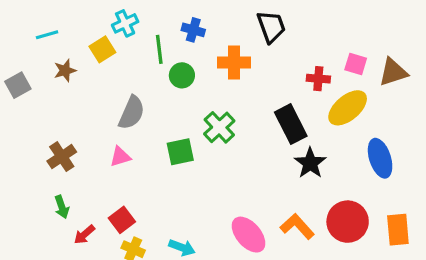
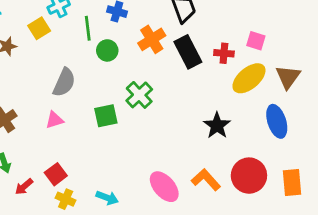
orange cross: (234, 62) -> (152, 39), turned -32
brown triangle: (393, 72) -> (288, 77), moved, turned -36
black rectangle: (291, 124) -> (188, 52), moved

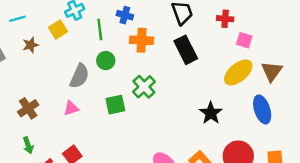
orange cross: (152, 39) -> (142, 40), moved, turned 35
green circle: (107, 50) -> (106, 61), moved
red cross: (224, 53) -> (225, 19), moved

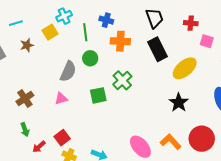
yellow ellipse: (238, 72) -> (185, 68), moved

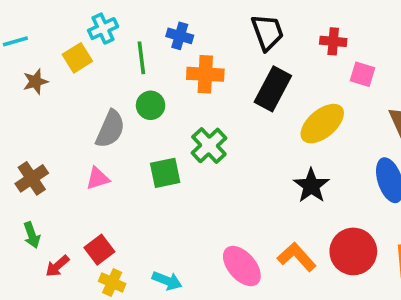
black rectangle: (158, 49) -> (273, 89), turned 55

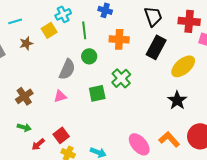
blue cross: (180, 36) -> (105, 10), moved
red cross: (333, 41) -> (189, 21), size x1.5
green arrow: (32, 235) -> (24, 127), turned -56

